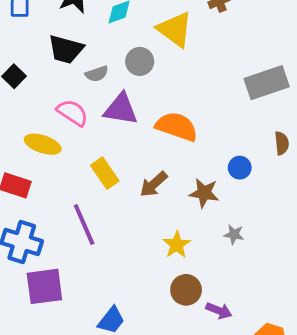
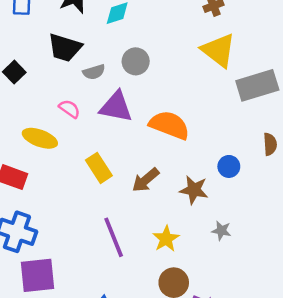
yellow triangle: (175, 29) -> (219, 50), moved
pink semicircle: (72, 113) -> (69, 109), size x0.7
purple line: (84, 225) -> (114, 237), moved

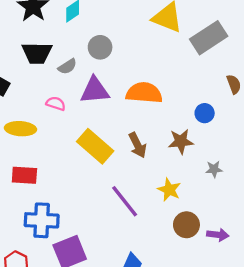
yellow ellipse: (40, 138) -> (20, 129), moved
yellow rectangle: (99, 168) -> (95, 146), size x1.4
brown arrow: (146, 180) -> (138, 145), turned -60

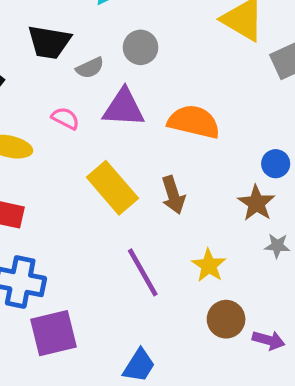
brown star: (181, 141) -> (256, 203), moved, turned 30

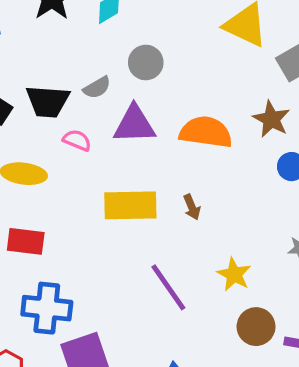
black trapezoid: (49, 42) -> (48, 101), moved
yellow rectangle: (112, 188) -> (130, 205), turned -45
brown arrow: (173, 195) -> (192, 207), size x0.7
brown star: (256, 203) -> (271, 119), moved

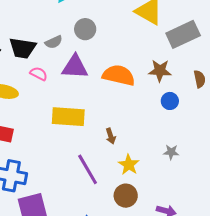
brown star: (271, 119) -> (160, 71), turned -30
brown arrow: (192, 207) -> (111, 136), moved
brown circle: (256, 327) -> (126, 196), moved

